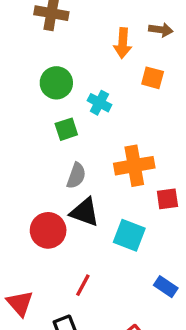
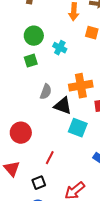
green square: (66, 129) -> (31, 61), moved
black triangle: (85, 212) -> (63, 106), moved
red circle: (48, 230) -> (21, 133), moved

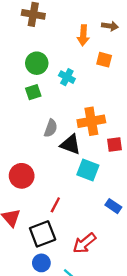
black square: (39, 183) -> (43, 234), size x1.6

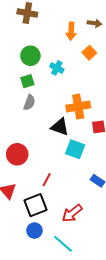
orange square: (104, 60) -> (89, 53), turned 32
gray semicircle: (51, 128) -> (29, 102), moved

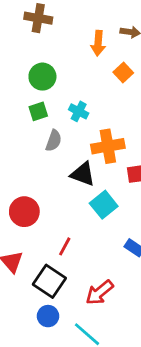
cyan cross: (57, 68) -> (79, 111), moved
gray semicircle: (29, 102) -> (54, 141), moved
cyan square: (75, 149) -> (104, 205), turned 30
black square: (35, 205) -> (49, 281), turned -35

